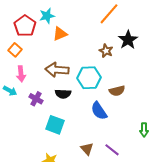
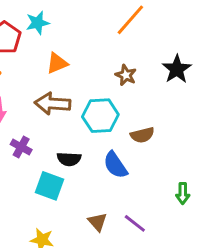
orange triangle: (60, 34) -> (57, 63), moved
black star: (128, 40) -> (177, 69), moved
black semicircle: (63, 94) -> (69, 159), moved

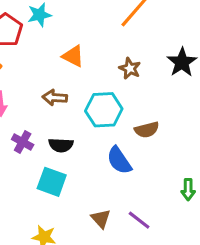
orange triangle: (57, 63) -> (73, 56), moved, turned 50
brown arrow: (53, 104) -> (55, 98), size x0.7
black semicircle: (69, 159) -> (61, 145), moved

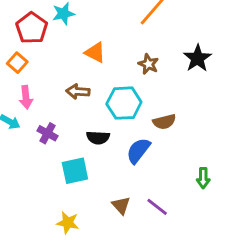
black semicircle: (61, 145) -> (98, 138), moved
blue semicircle: (119, 160) -> (138, 151), turned 72
cyan square: (52, 182) -> (75, 171), turned -32

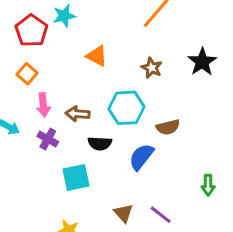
orange square: (17, 63) -> (27, 74), moved
brown arrow: (78, 91) -> (78, 114), moved
pink arrow: (26, 97) -> (43, 105), moved

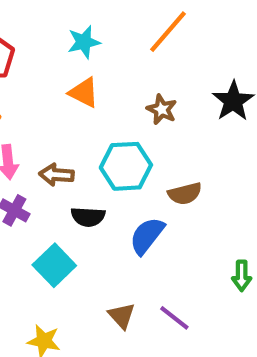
cyan star: (64, 16) -> (84, 42), moved
cyan square: (76, 178) -> (54, 265), turned -32

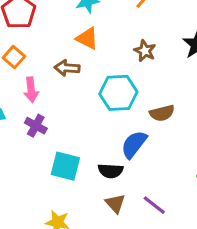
brown arrow: (56, 175) -> (67, 68), moved
black semicircle: (88, 217) -> (111, 171), moved
cyan square: (54, 265) -> (65, 166), turned -32

